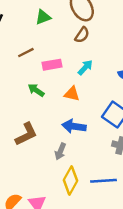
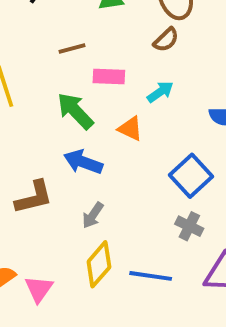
green arrow: (36, 90) -> (75, 111), size x1.5
blue arrow: (74, 126) -> (83, 162), moved
brown L-shape: (26, 134) -> (34, 197), moved

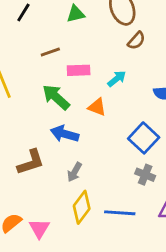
brown semicircle: (166, 40) -> (136, 41), moved

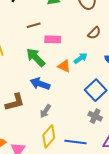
brown semicircle: (136, 41) -> (94, 33), moved
cyan arrow: (117, 79) -> (81, 58), moved

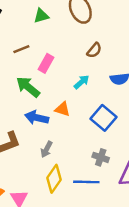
pink rectangle: (53, 39) -> (46, 63), turned -56
orange triangle: (64, 66) -> (62, 109), moved
gray cross: (95, 116) -> (101, 157), moved

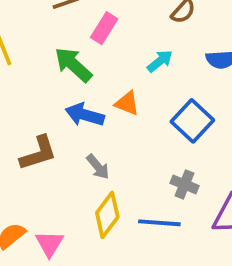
gray arrow: (47, 149) -> (98, 167), turned -70

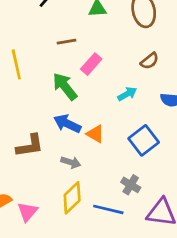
orange triangle: (127, 103) -> (95, 134), moved
gray arrow: (98, 167) -> (71, 162), turned -42

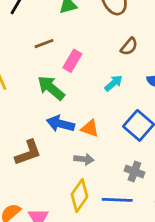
gray arrow: (71, 162) -> (84, 159), moved

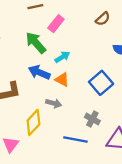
cyan arrow: (114, 83) -> (62, 57), moved
yellow diamond: (79, 196) -> (33, 122), moved

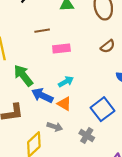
pink rectangle: (56, 24) -> (61, 48), turned 42
green arrow: (36, 43) -> (23, 75), moved
gray cross: (92, 119) -> (87, 136), moved

